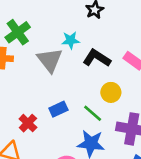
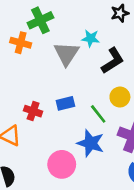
black L-shape: (97, 58) -> (113, 61), turned 104
red cross: (28, 123) -> (33, 111), turned -36

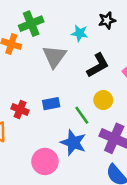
cyan star: (91, 38) -> (80, 33), moved

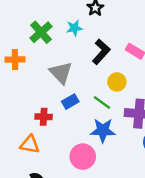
green cross: (31, 24) -> (41, 32), moved
gray triangle: (54, 56) -> (61, 73), moved

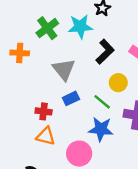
cyan star: (74, 28) -> (80, 27), size x1.5
orange triangle: (30, 144) -> (46, 136), moved

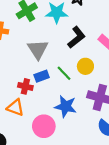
green line: (102, 102) -> (64, 73), moved
red cross: (44, 111) -> (25, 86), moved

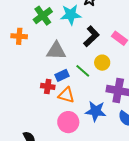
gray triangle: (38, 49) -> (56, 51), turned -50
blue star: (66, 106) -> (96, 111), moved
orange triangle: (15, 108) -> (66, 95), moved

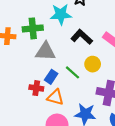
green cross: (43, 16) -> (33, 28), moved, turned 30
black L-shape: (91, 36) -> (82, 37), turned -95
blue rectangle: (62, 75) -> (51, 77), turned -32

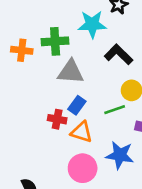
green line: (72, 72) -> (115, 110), moved, turned -63

